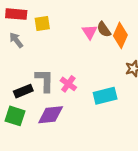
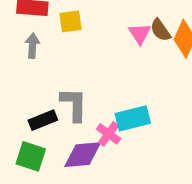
gray arrow: (16, 40) -> (32, 46), turned 42
pink cross: (68, 84) -> (109, 134), moved
cyan rectangle: (105, 96) -> (133, 118), moved

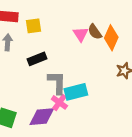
gray L-shape: (74, 104) -> (57, 82), moved
black rectangle: (43, 120) -> (37, 59), moved

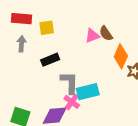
pink triangle: (81, 34) -> (92, 36), turned 42
orange diamond: (111, 38) -> (121, 56), moved

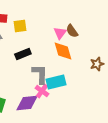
pink triangle: (92, 36) -> (60, 33), turned -32
orange diamond: (121, 56) -> (63, 51), moved, turned -40

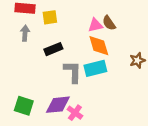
pink triangle: (60, 33) -> (95, 25), turned 40
cyan rectangle: (56, 82) -> (95, 68), moved
pink cross: (42, 91) -> (75, 113), moved

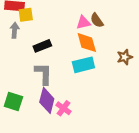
yellow square: (50, 17) -> (26, 15), moved
gray L-shape: (73, 72) -> (43, 74), moved
purple diamond: (58, 105) -> (47, 100), turned -70

